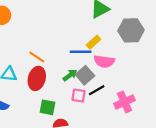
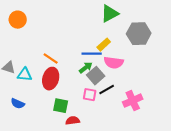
green arrow: (70, 75) -> (86, 68), moved

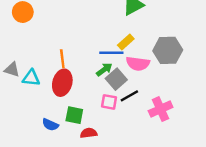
gray hexagon: (139, 34) -> (168, 50), moved
orange line: (51, 59) -> (62, 59), turned 49
blue semicircle: (18, 104) -> (50, 125), moved

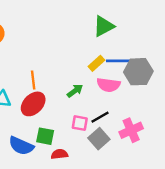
blue line: (111, 53) -> (118, 61), moved
gray square: (116, 79) -> (99, 139), moved
red ellipse: (62, 83) -> (33, 104), turned 30
blue semicircle: (50, 125) -> (21, 146), size x1.5

